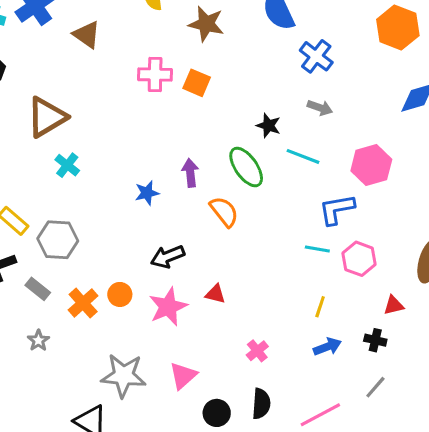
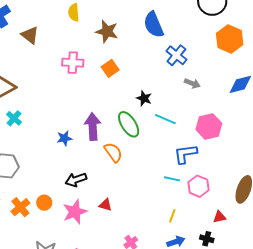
orange square: (197, 83) -> (110, 68), moved, turned 30
gray arrow: (320, 108) -> (192, 83), moved
purple arrow: (190, 173) -> (93, 127), size x1.5

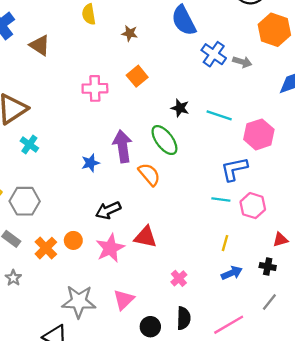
brown star: (107, 31) -> (130, 33), size x0.6
pink cross: (73, 63) -> (95, 88), moved
gray arrow: (192, 83) -> (242, 62), moved
cyan line: (165, 119) -> (219, 115), moved
red triangle: (105, 205) -> (145, 237), size x1.5

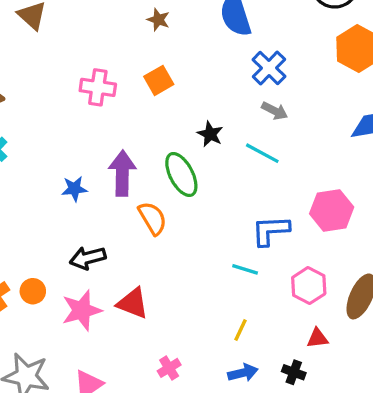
gray arrow: (242, 62) -> (275, 111), moved
pink hexagon: (259, 134) -> (332, 210), moved
pink hexagon: (253, 206) -> (309, 286), moved

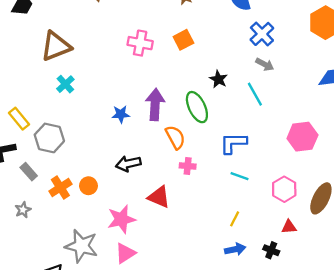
cyan line: (262, 153) -> (255, 94), turned 30
blue L-shape: (270, 231) -> (233, 143), moved
pink star: (82, 310) -> (121, 219), moved
pink cross: (169, 368) -> (188, 166), moved, turned 35

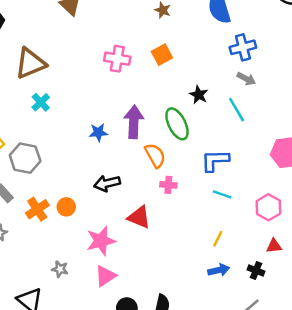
blue cross: (262, 34) -> (243, 47), turned 30
gray star: (81, 246) -> (60, 269), size x0.5

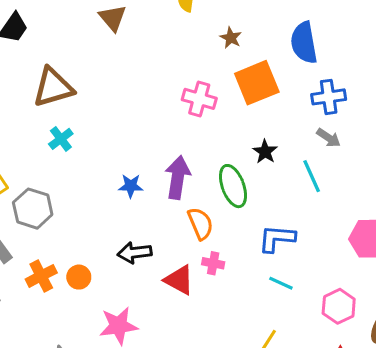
orange square: (162, 55) -> (257, 83), moved, size x1.6
pink cross: (117, 59) -> (199, 99), moved
red triangle: (139, 217) -> (179, 280), moved

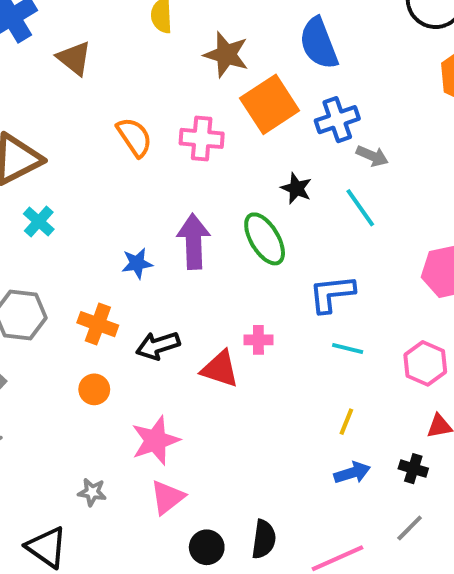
brown star: (231, 38) -> (226, 55), size x1.6
blue cross: (329, 97) -> (337, 120), moved
orange semicircle: (200, 223) -> (134, 137), moved
orange cross: (41, 276) -> (98, 324), moved, turned -32

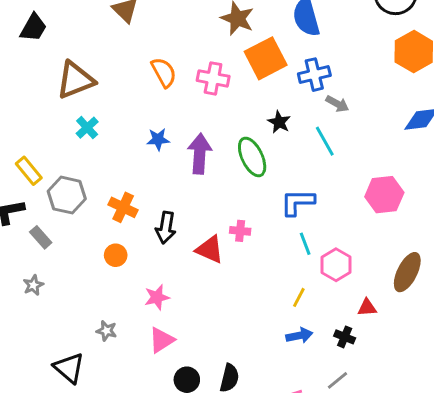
blue star: (137, 263) -> (158, 139), moved
black arrow: (158, 346) -> (166, 228), turned -68
cyan line: (348, 348) -> (305, 244), turned 50
pink hexagon: (425, 363) -> (336, 265), moved
pink star: (155, 440) -> (157, 297), size x0.7

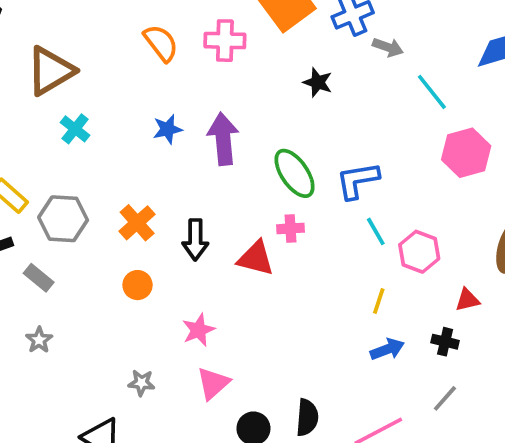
cyan line: (325, 141) -> (432, 92), moved
green ellipse: (252, 157) -> (295, 173), moved
orange cross: (123, 207) -> (137, 223), turned 32

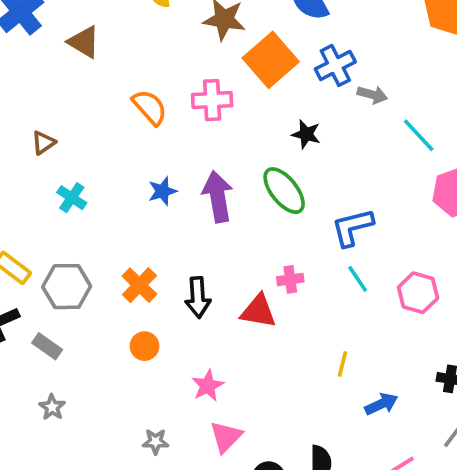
brown triangle: (50, 71) -> (43, 143), size x0.5
green ellipse: (295, 173) -> (284, 191), moved
cyan line: (376, 231) -> (358, 279), moved
yellow line: (379, 301) -> (342, 364), moved
blue arrow: (387, 349) -> (381, 404), moved

